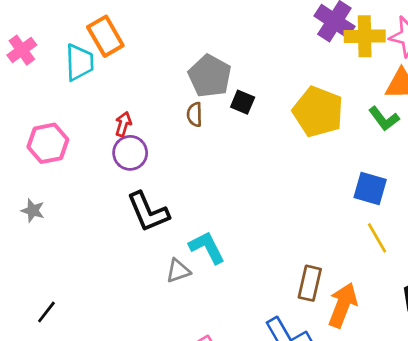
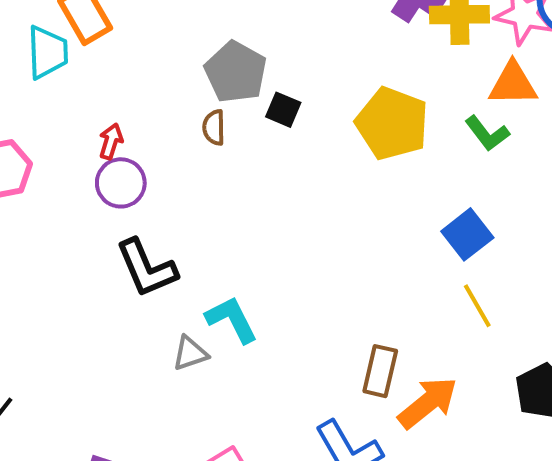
blue square: (370, 189) -> (467, 234), turned 36
orange arrow: (343, 305) -> (428, 403), turned 30

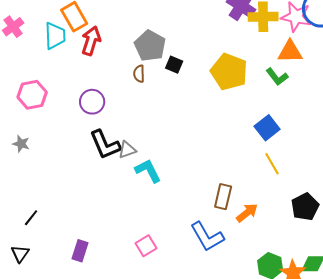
red arrow: (111, 141) -> (91, 41), moved, size x1.6
gray triangle: (190, 353) -> (127, 150), moved
orange arrow: (428, 403) -> (247, 213), size x0.7

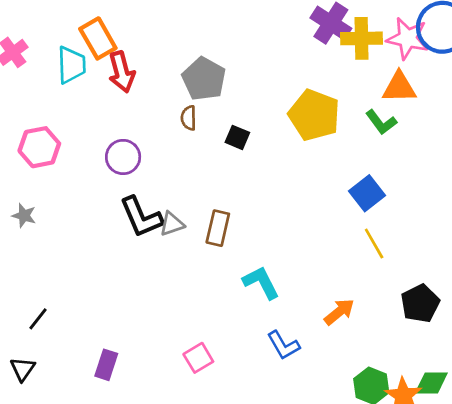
red arrow: (91, 41) -> (122, 72), turned 148
black square: (174, 65) -> (237, 137), moved
cyan L-shape: (148, 171) -> (261, 283), moved
brown rectangle: (223, 197) -> (218, 228), moved
blue L-shape: (207, 237) -> (283, 345), size x0.7

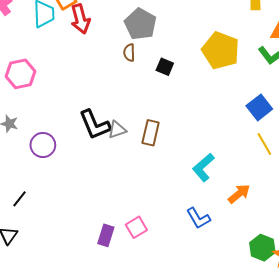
purple circle: (123, 157) -> (43, 145), moved
cyan L-shape: (261, 283) -> (203, 167), moved, turned -104
purple rectangle: (106, 365) -> (106, 235), moved

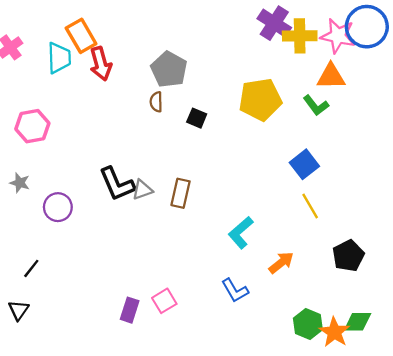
yellow pentagon: (221, 51) -> (260, 100), turned -30

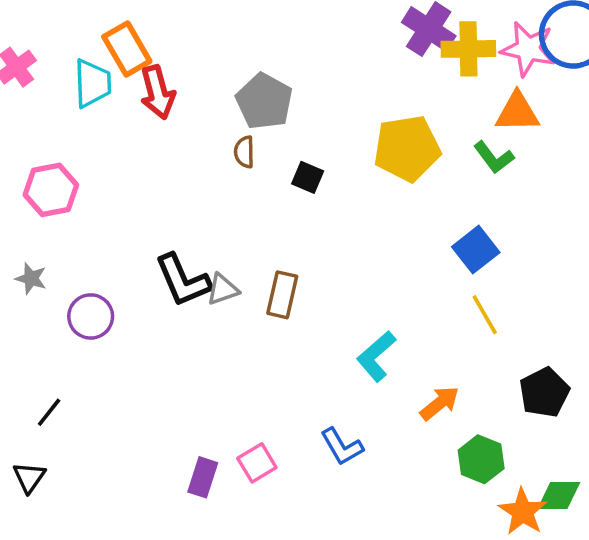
blue L-shape: (235, 290) -> (342, 447), moved
green hexagon: (308, 324) -> (481, 459), moved

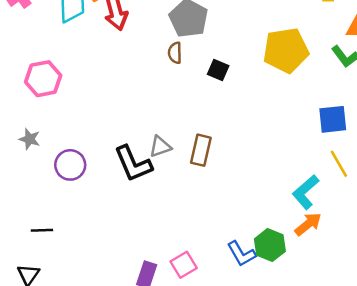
blue square: (476, 250) -> (333, 119), turned 32
black L-shape: (183, 280) -> (133, 164), moved
cyan L-shape: (376, 356) -> (306, 192), moved
black line: (49, 412) -> (42, 230), turned 50
green hexagon: (481, 459) -> (270, 245), moved

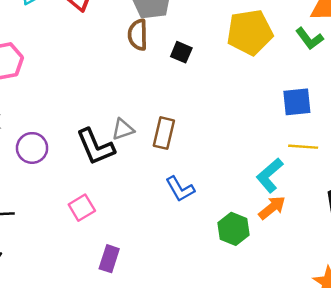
brown semicircle: (175, 53) -> (138, 35), size x1.4
yellow line: (339, 164) -> (303, 147), turned -56
blue L-shape: (242, 254) -> (180, 189), moved
pink square: (184, 265) -> (82, 208), moved

